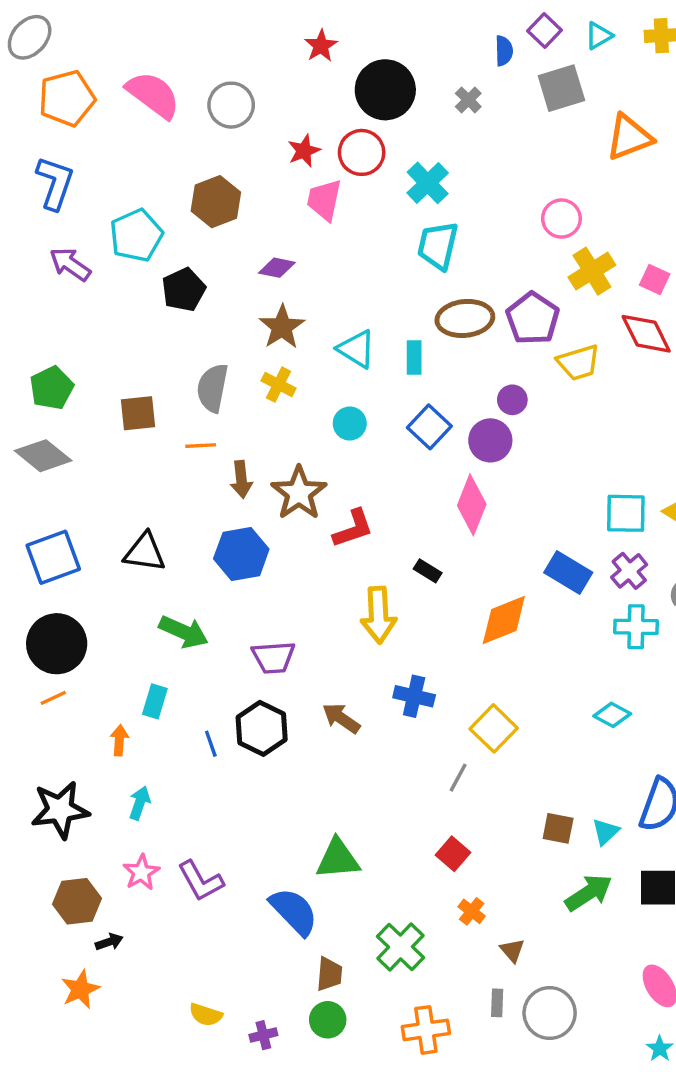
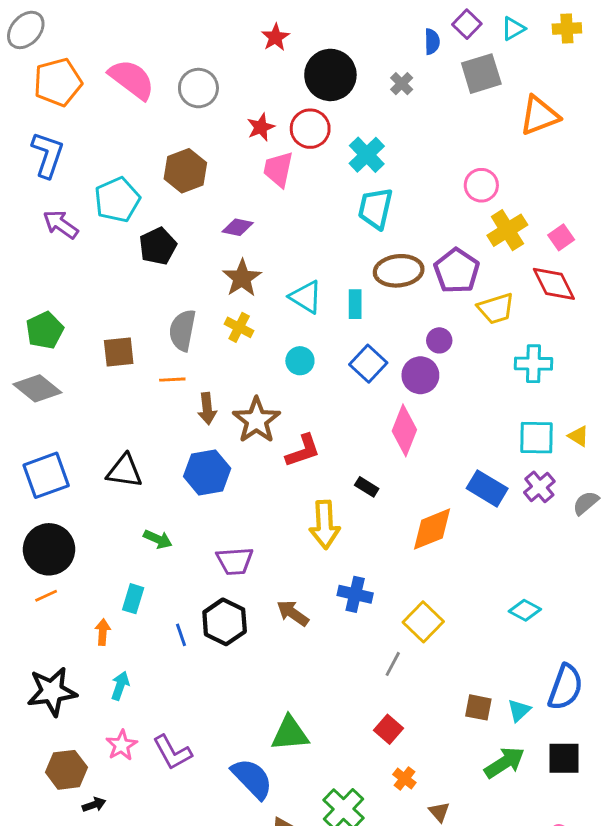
pink square: (655, 280) -> (561, 237), turned 30
cyan cross: (636, 627) -> (534, 364), moved
green arrow: (184, 632) -> (158, 539), size x0.7

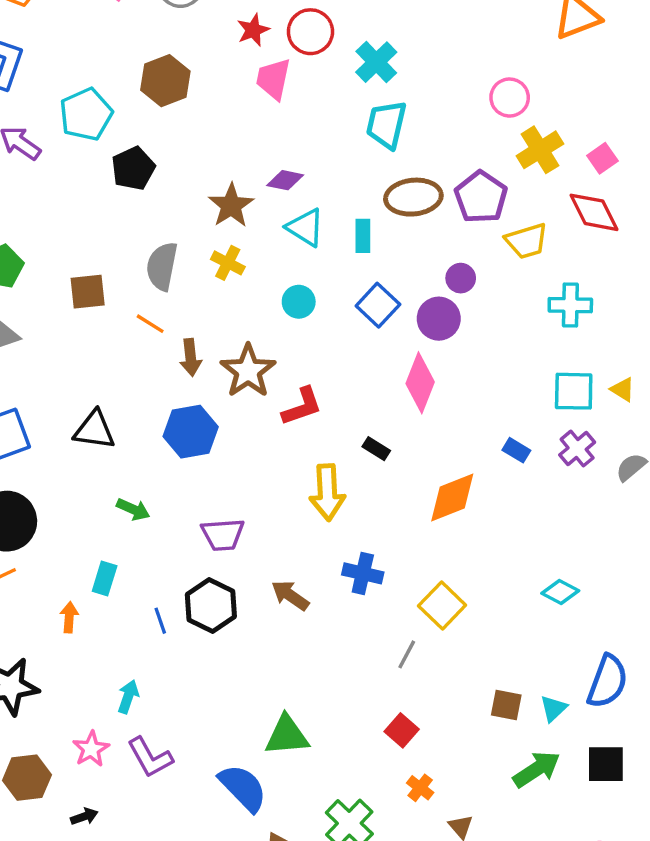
purple diamond: (238, 227) -> (285, 180), moved
orange line: (172, 380) -> (150, 324), turned 35
blue rectangle: (487, 488) -> (516, 450), size x0.6
cyan arrow: (120, 686) -> (128, 697), moved
black arrow: (94, 805) -> (84, 816), moved

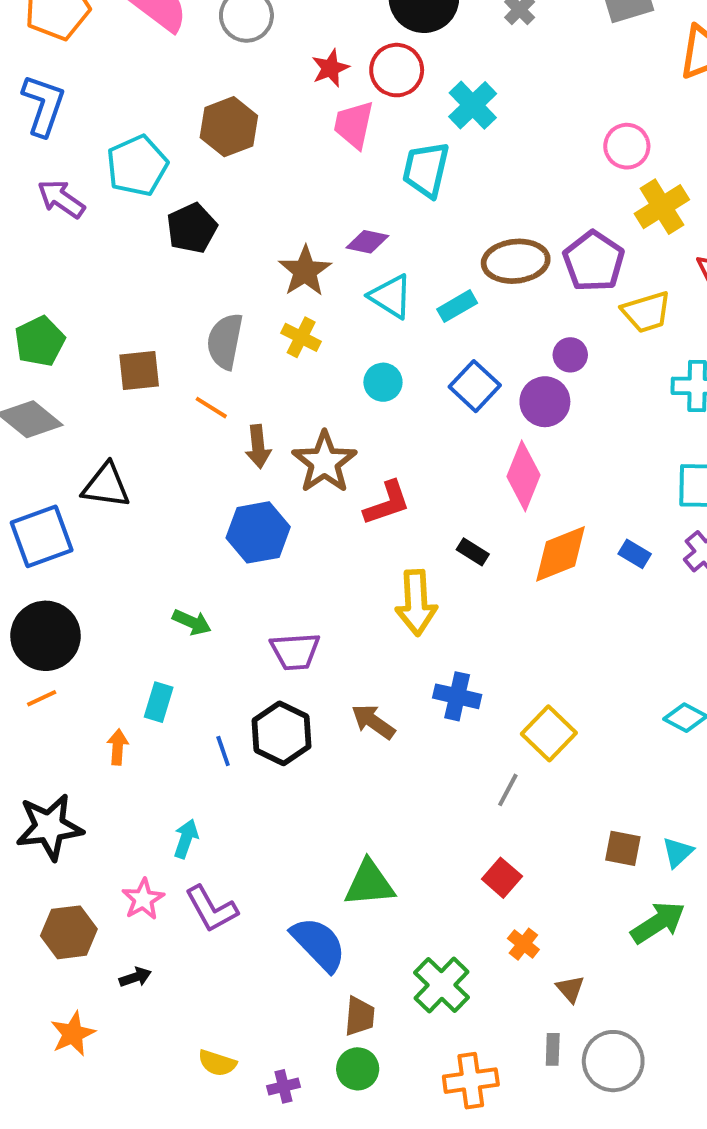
cyan trapezoid: (386, 125) -> (426, 170), moved
cyan rectangle: (363, 236) -> (457, 306), turned 60
black triangle: (94, 430) -> (106, 486), moved
orange diamond: (452, 497) -> (561, 554), moved

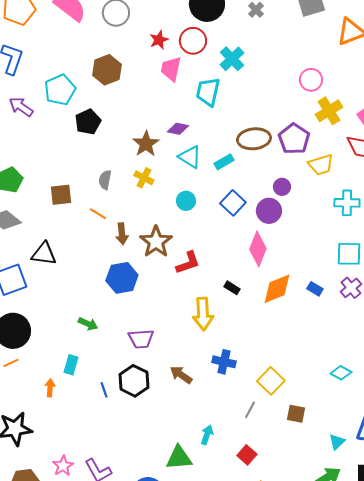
gray semicircle: (225, 341) -> (105, 180), size x0.7
cyan arrow: (186, 839) -> (207, 435), moved
brown square: (623, 848) -> (296, 414), moved

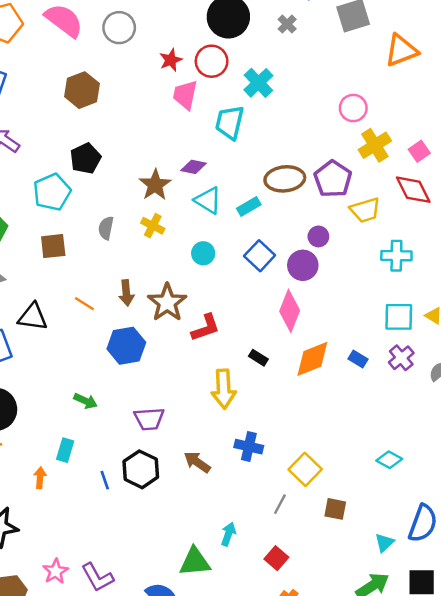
brown hexagon: (107, 70) -> (82, 90), moved
cyan pentagon: (60, 90) -> (52, 192), moved
orange line: (98, 214) -> (84, 304), moved

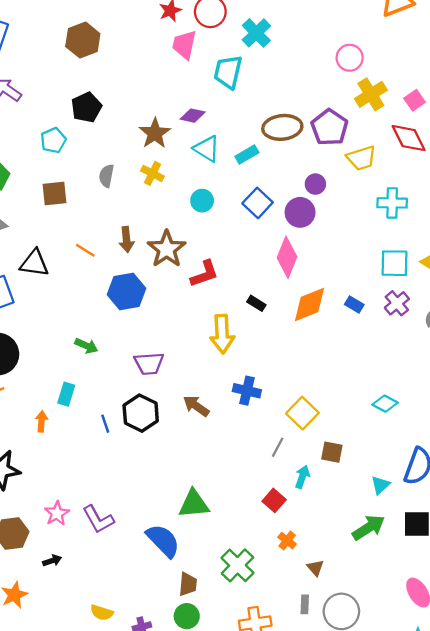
cyan pentagon: (52, 192) -> (53, 140), size x0.7
cyan arrow: (228, 534) -> (302, 477), moved

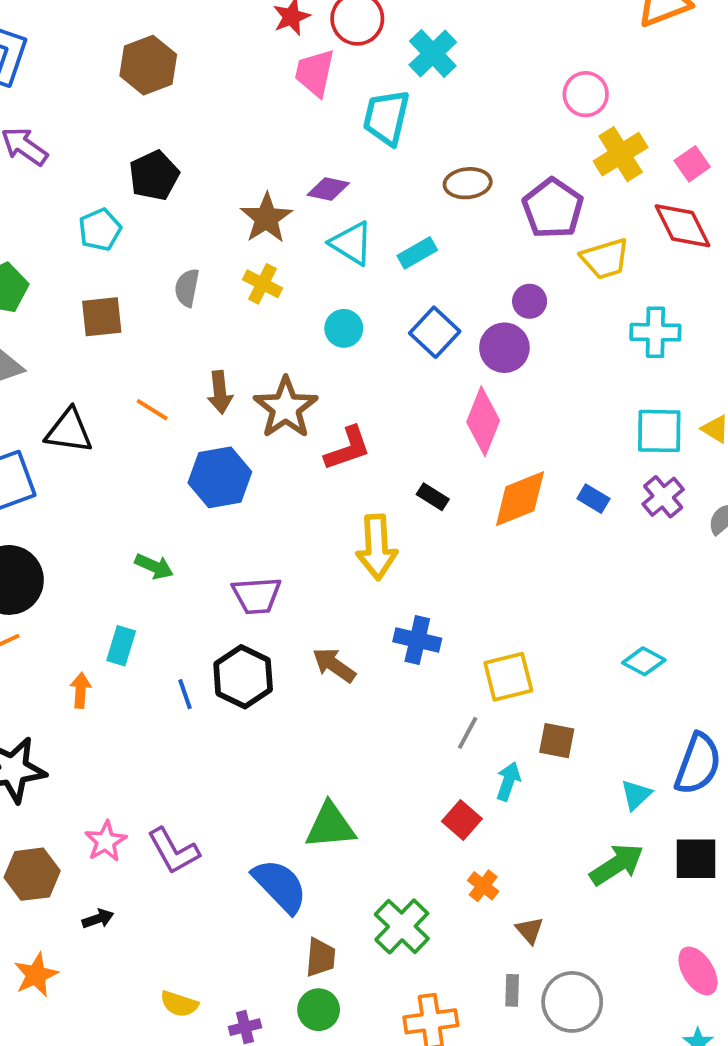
brown ellipse: (282, 127) -> (468, 183), moved, size x0.7
yellow square: (302, 413) -> (508, 677), turned 32

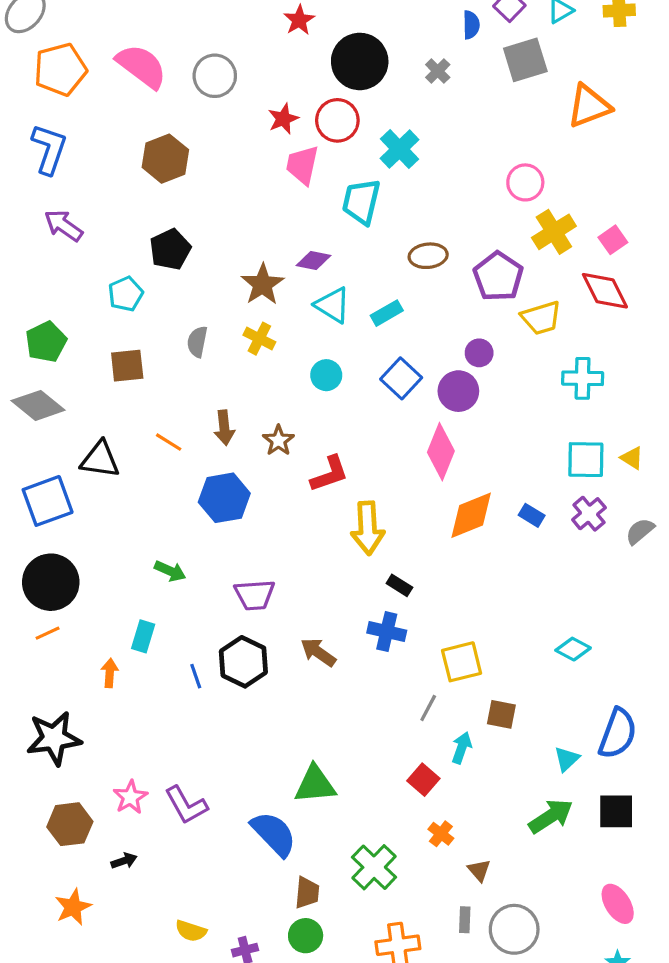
brown star: (286, 408) -> (278, 440), size x0.6
black rectangle: (433, 497) -> (399, 585), moved
yellow arrow: (377, 547) -> (368, 528), moved

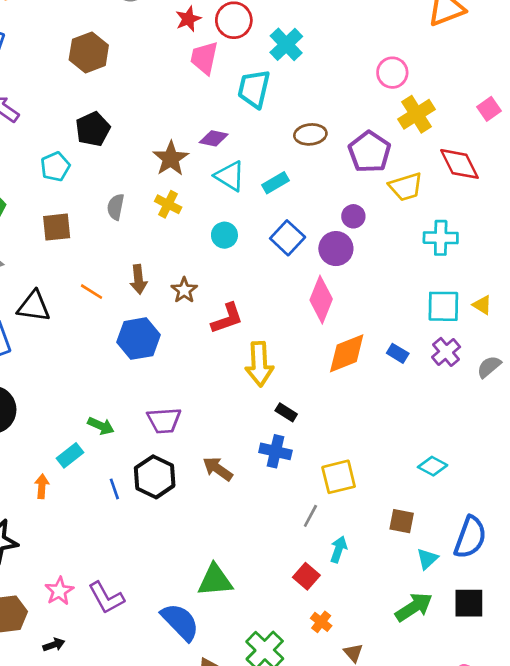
pink square: (613, 240) -> (489, 109), moved
green arrow: (170, 571) -> (101, 426), moved
cyan rectangle: (143, 636) -> (70, 455), turned 35
brown square: (501, 714) -> (402, 521), moved

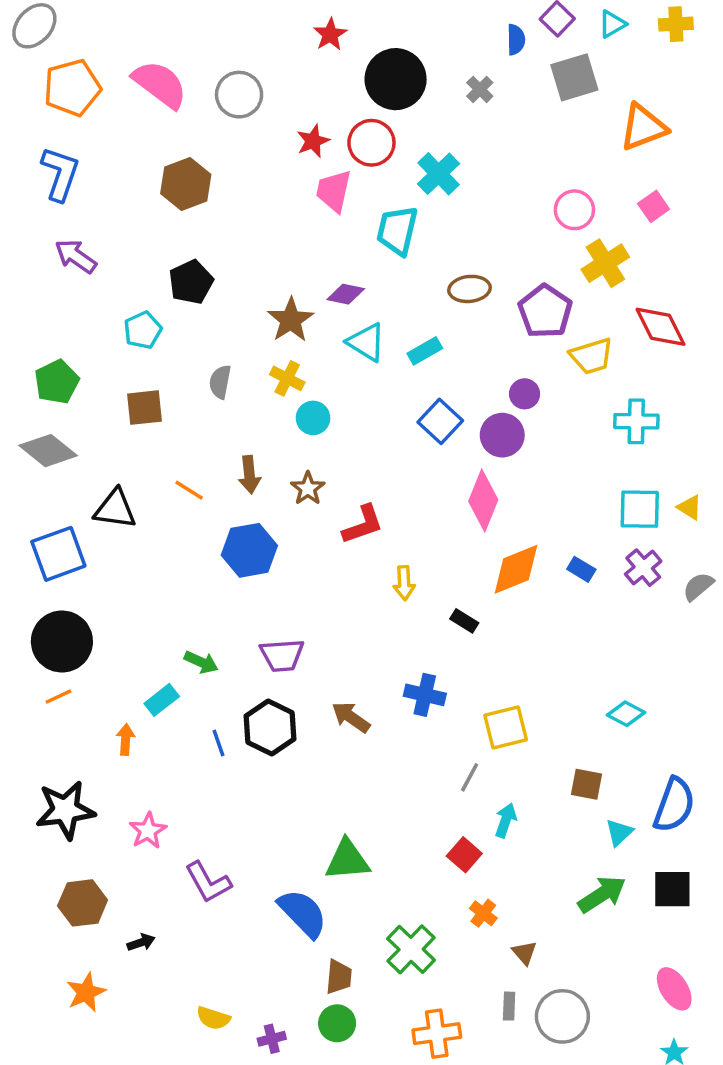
pink square: (489, 109) -> (654, 206), moved
cyan circle: (224, 235) -> (313, 418), moved
yellow arrow: (259, 364) -> (404, 583), size x0.6
black rectangle: (286, 412) -> (464, 621), moved
pink star: (59, 591) -> (148, 831), moved

